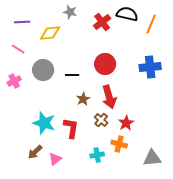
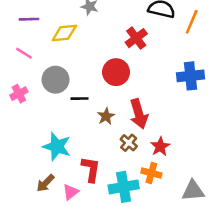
red cross: (102, 22) -> (136, 38), moved
red circle: (105, 64) -> (116, 72), moved
black line: (72, 75) -> (79, 99), moved
red L-shape: (71, 128) -> (91, 169), moved
cyan cross: (97, 155) -> (124, 187), size x1.6

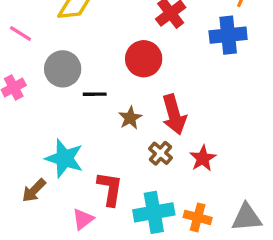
blue cross: (190, 76) -> (228, 35), moved
orange cross: (151, 173) -> (198, 217), moved
brown arrow: (45, 183) -> (34, 190), moved

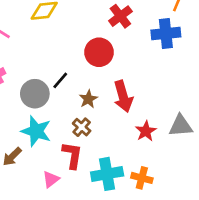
gray circle: (63, 69) -> (35, 94), moved
black line: (95, 94) -> (60, 80), turned -48
brown cross: (161, 153) -> (82, 127), moved
gray triangle: (247, 217) -> (181, 126), moved

